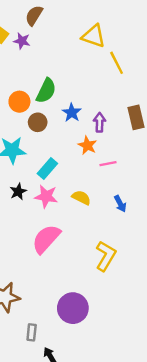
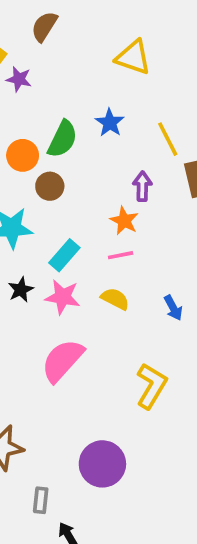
purple star: (22, 41) -> (19, 79), moved
yellow line: (117, 63) -> (168, 139), moved
blue star: (72, 113) -> (110, 123), moved
pink line: (108, 164) -> (121, 255), moved

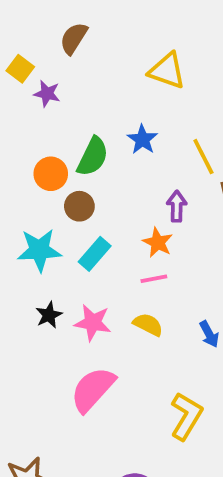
cyan rectangle: (64, 255) -> (95, 254), moved

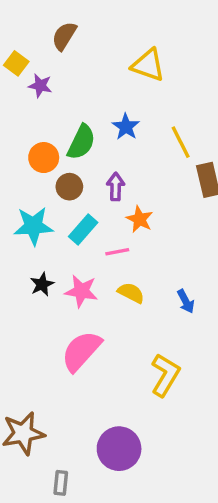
purple arrow: (177, 206) -> (116, 187), moved
pink line: (154, 279) -> (117, 252), moved

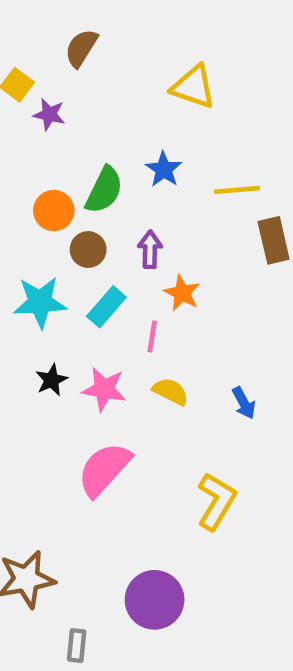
yellow line: (181, 142) -> (237, 190), turned -68
pink line: (117, 252) -> (152, 337), turned -70

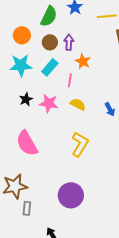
orange circle: (54, 211) -> (22, 35), moved
brown circle: (88, 250) -> (50, 42), moved
pink semicircle: (104, 469) -> (27, 143), moved, turned -72
yellow L-shape: (216, 501) -> (80, 144), moved
gray rectangle: (77, 646) -> (27, 208), moved

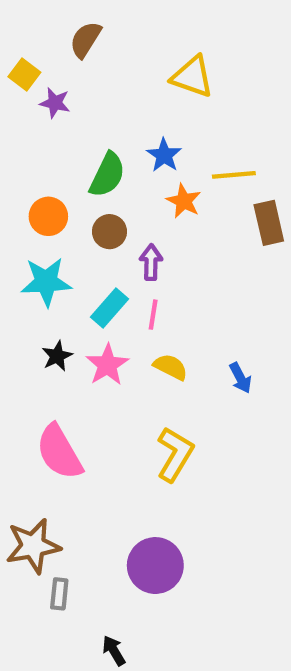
purple arrow: (69, 42) -> (151, 262), moved
orange star: (83, 61) -> (184, 201), moved
cyan rectangle: (50, 67) -> (109, 308), moved
pink star: (49, 103) -> (107, 365), turned 30

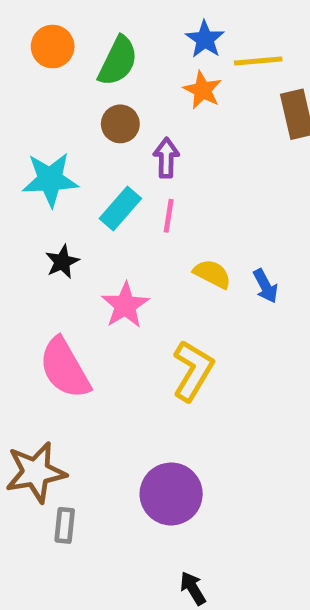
blue star: (164, 155) -> (205, 39), moved
orange circle: (48, 216) -> (53, 47), moved
pink star: (107, 365) -> (125, 305), moved
yellow semicircle: (171, 367) -> (212, 274), moved
black arrow: (114, 651) -> (193, 588), moved

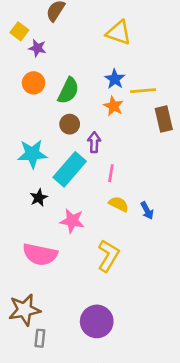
cyan rectangle: (120, 209) -> (70, 169), size x1.5
pink line: (169, 216) -> (111, 173), moved
pink star: (125, 305) -> (72, 221), turned -30
pink semicircle: (65, 368) -> (40, 254), turned -48

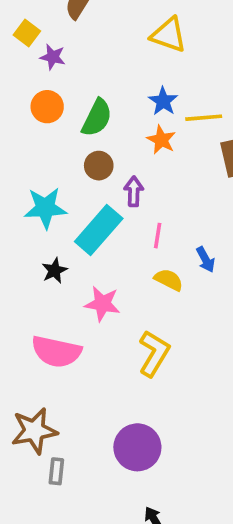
blue arrow: (147, 211) -> (206, 259), moved

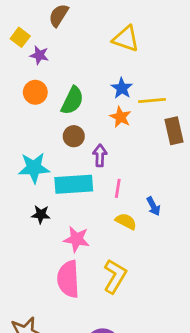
cyan rectangle: (99, 230) -> (74, 184), turned 45
black star: (55, 271) -> (41, 214), turned 30
pink semicircle: (56, 352) -> (68, 279), moved, turned 75

